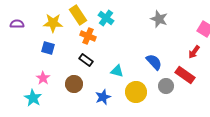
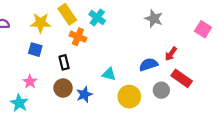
red arrow: (194, 52) -> (171, 54), moved
black rectangle: (86, 60) -> (64, 62), moved, turned 40
blue semicircle: (154, 62) -> (148, 65), turned -66
blue star: (103, 97) -> (84, 94), moved

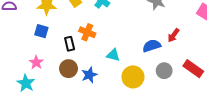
orange cross: (78, 37) -> (87, 32), moved
red rectangle: (182, 78) -> (193, 69), moved

